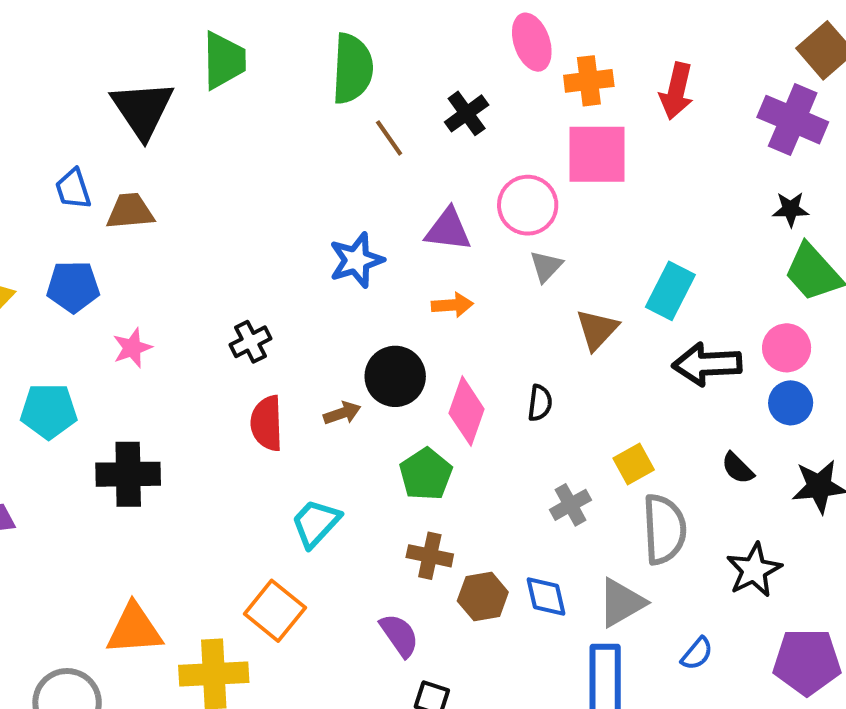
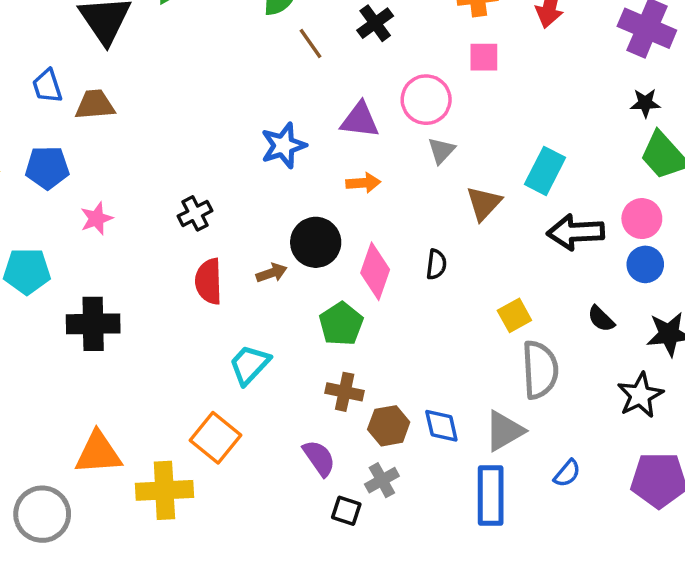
pink square: (597, 154) -> (484, 57), size x0.6
gray cross: (570, 505) -> (382, 480), moved
black star: (754, 570) -> (640, 395), moved

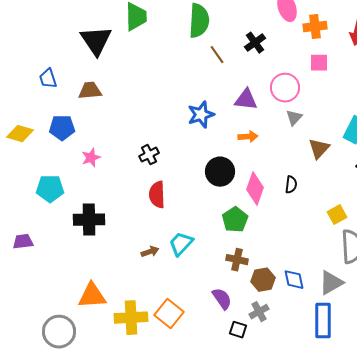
blue trapezoid: (47, 86) -> (48, 79), moved
brown arrow: (272, 273) -> (150, 252), moved
orange square: (215, 438) -> (169, 314), moved

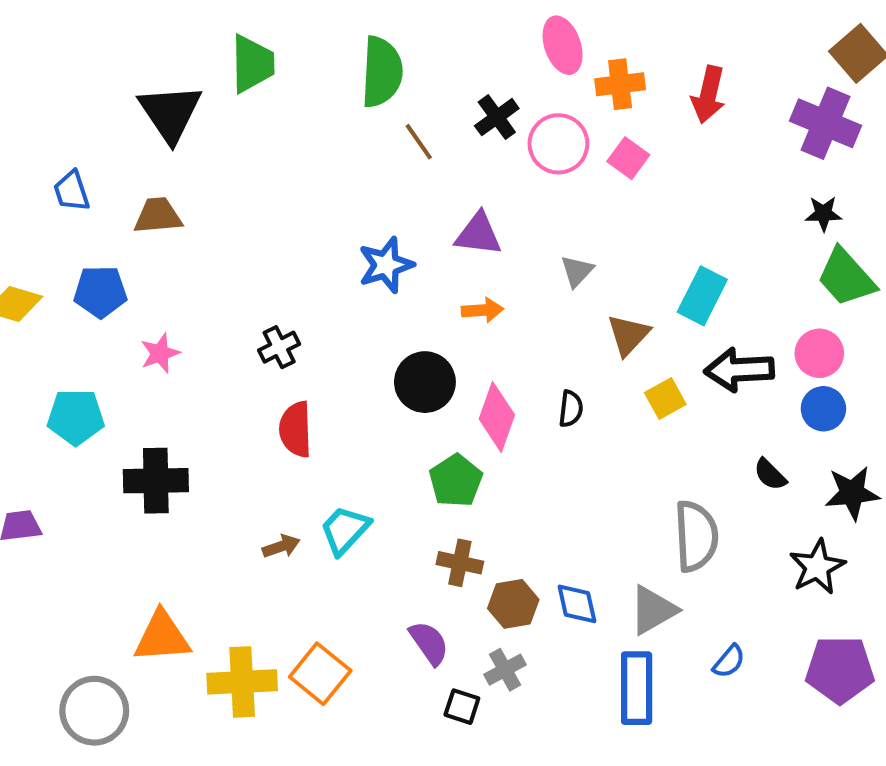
pink square: (319, 63) -> (628, 158), turned 36
pink circle: (285, 88) -> (558, 144), moved
yellow square: (337, 215) -> (665, 398), moved

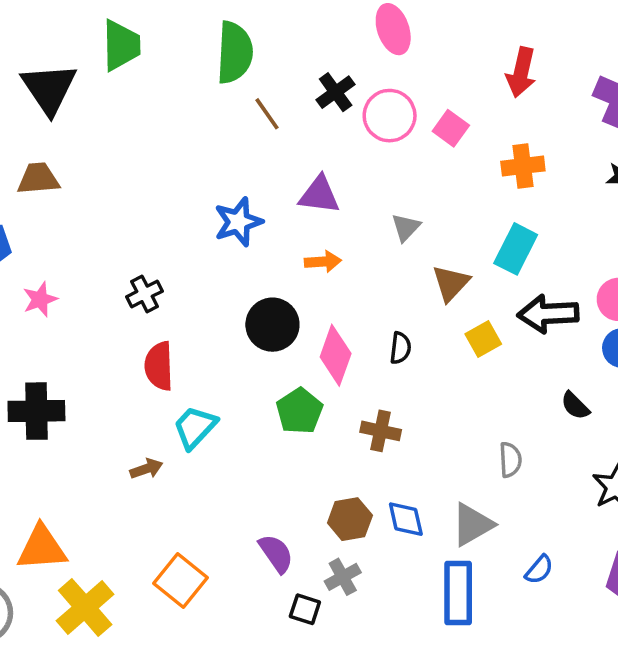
orange cross: (620, 84) -> (523, 166), moved
cyan trapezoid: (345, 530) -> (195, 427), moved
gray semicircle: (696, 536) -> (510, 460), size x0.6
brown cross: (460, 563) -> (381, 431), moved
yellow cross: (242, 682) -> (85, 607), moved, turned -38

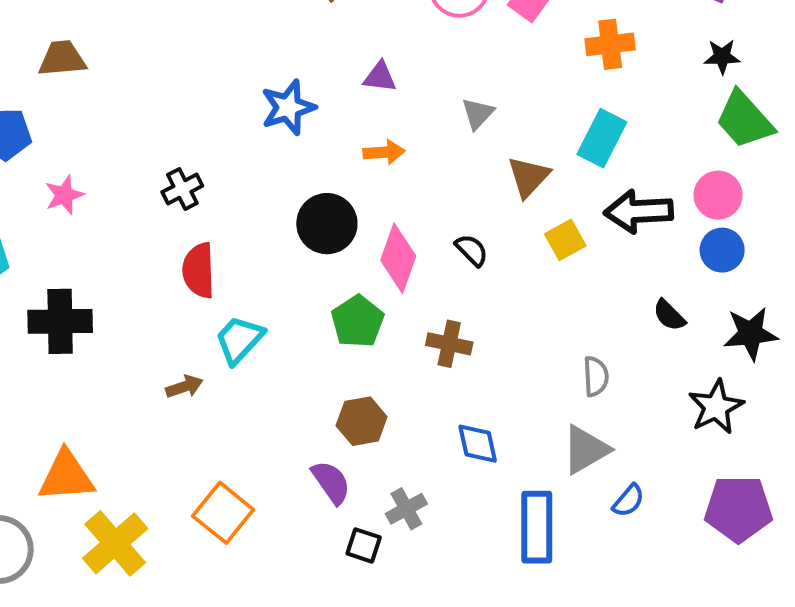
purple triangle: (319, 195) -> (380, 77), size x0.7
black semicircle: (400, 348) -> (472, 250), turned -52
brown hexagon: (350, 519) -> (362, 421), moved
gray triangle: (472, 525) -> (586, 450), moved

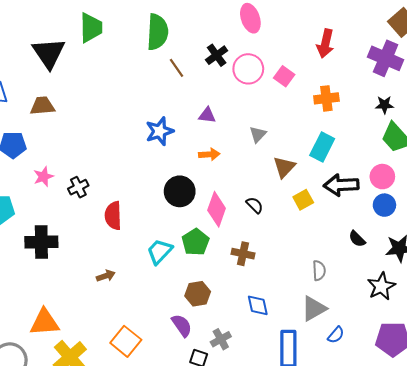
black cross: (182, 189) -> (78, 187), moved
cyan trapezoid: (239, 340) -> (160, 252), moved

